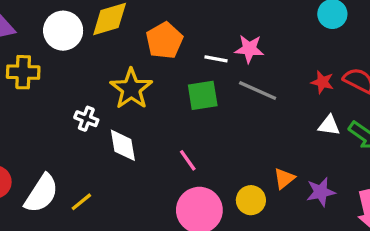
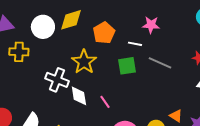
pink star: (249, 49) -> (151, 25), moved
white cross: (86, 119) -> (57, 80), size x1.6
pink line: (188, 160) -> (105, 102), moved
orange triangle: (284, 179) -> (176, 116), turned -48

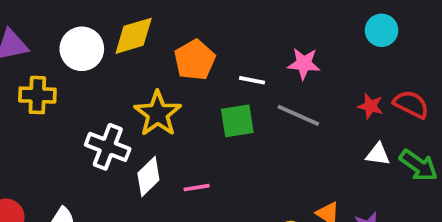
pink star: (151, 25) -> (304, 64), moved
white diamond: (79, 96) -> (148, 176), turned 55
pink line: (105, 102) -> (197, 188), turned -64

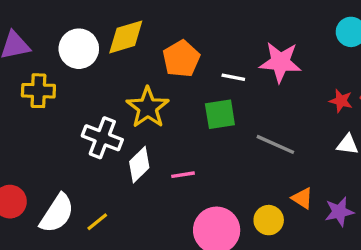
pink star: (304, 64) -> (280, 62), size x1.4
gray line: (298, 115) -> (275, 144), moved

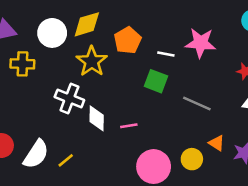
yellow star: (148, 108) -> (92, 61), moved
green square: (220, 114) -> (156, 81), turned 30
white diamond: (139, 165) -> (97, 118), turned -45

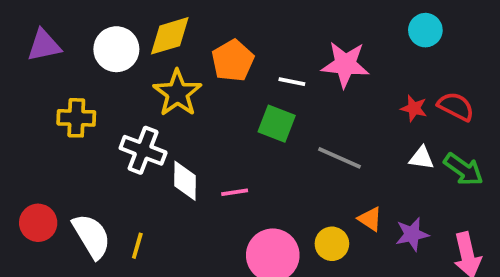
yellow cross: (22, 64) -> (76, 118), moved
white semicircle: (36, 154) -> (92, 236), turned -64
yellow line: (66, 160) -> (137, 246), turned -35

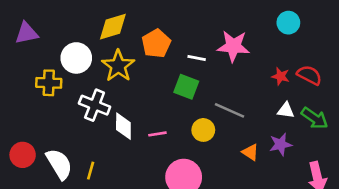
white circle: (116, 49) -> (76, 58), moved
purple star: (412, 234) -> (281, 144), moved
yellow circle: (332, 244) -> (203, 130), moved

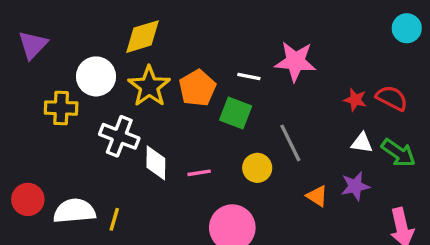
cyan circle: (288, 23) -> (407, 28), moved
purple triangle: (27, 33) -> (33, 45), turned -35
orange pentagon: (156, 44) -> (197, 88), moved
gray line: (229, 110) -> (290, 143), turned 40
white semicircle: (59, 164) -> (74, 211), turned -64

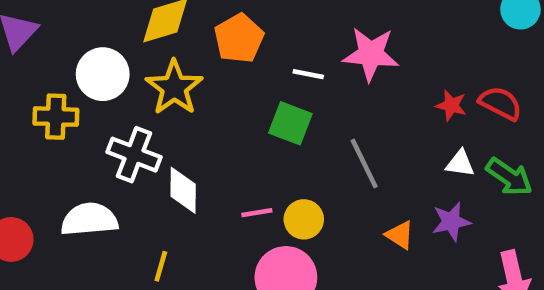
orange pentagon: (197, 88) -> (239, 38), moved
yellow circle: (257, 168) -> (304, 219), moved
pink line: (199, 173) -> (257, 213), moved
white semicircle: (74, 211) -> (89, 219), moved
yellow line: (114, 219) -> (161, 266), moved

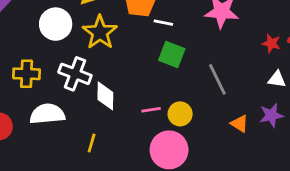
white line: (308, 74) -> (163, 23), moved
yellow cross: (56, 117) -> (27, 74), moved

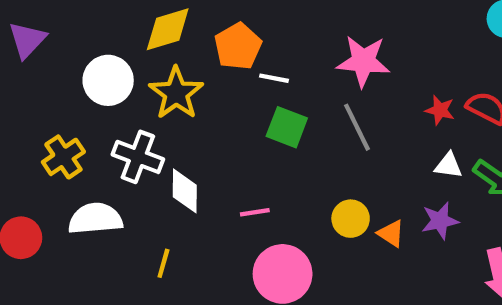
yellow cross: (27, 74) -> (63, 157), turned -36
gray line: (217, 79) -> (357, 127), moved
yellow circle: (180, 114) -> (351, 219), moved

